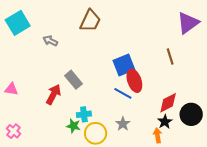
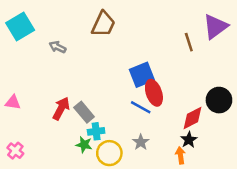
brown line: (170, 57) -> (189, 42), moved
gray rectangle: (73, 80) -> (84, 112), moved
black circle: (191, 114) -> (219, 100), moved

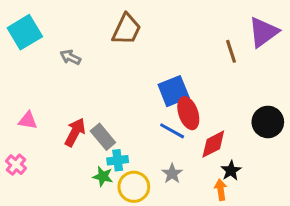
pink triangle: (13, 102) -> (28, 120), moved
red diamond: (192, 118) -> (213, 144), moved
pink cross: (15, 151) -> (16, 165), moved

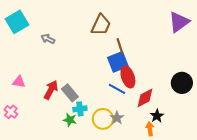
brown trapezoid: (126, 29) -> (101, 25), moved
brown line: (231, 51) -> (120, 46), moved
yellow circle: (134, 187) -> (103, 119), moved

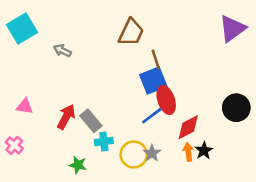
blue line: (117, 89) -> (152, 116), turned -66
green star: (70, 120) -> (78, 165), moved
orange arrow: (150, 129) -> (188, 152), moved

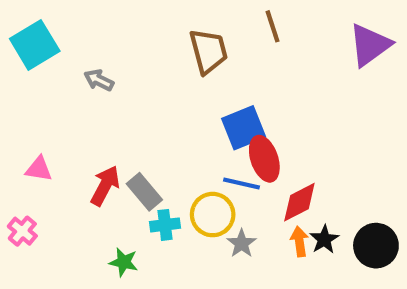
brown trapezoid: (131, 32) -> (208, 51), turned -40
brown line: (156, 60) -> (273, 26), moved
black circle: (236, 108) -> (376, 246), moved
blue line: (152, 116) -> (242, 184), turned 50
yellow circle: (134, 154) -> (213, 215), moved

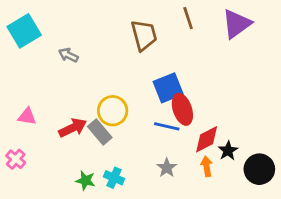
purple triangle: (370, 45) -> (237, 24), moved
red arrow: (105, 186) -> (73, 128), turned 36
yellow circle: (213, 215) -> (113, 111), moved
cyan cross: (165, 225) -> (114, 178), moved, turned 30
black star: (324, 239) -> (228, 151), moved

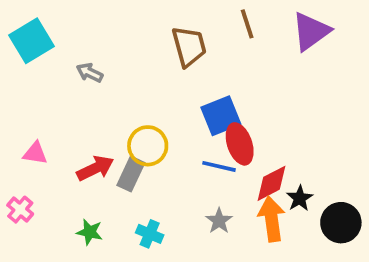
gray rectangle: (100, 132) -> (131, 174), turned 65
orange arrow: (207, 166) -> (272, 219), size x1.6
green star: (85, 181) -> (90, 232), moved

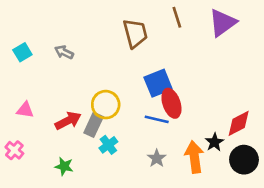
cyan square: (31, 41) -> (22, 52), moved, size x0.6
red diamond: (272, 183) -> (239, 123), moved
cyan cross: (150, 234) -> (108, 145), moved, turned 30

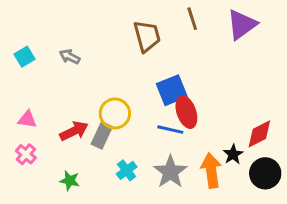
cyan cross: (108, 145) -> (127, 170), moved
pink cross: (14, 150) -> (26, 154), moved
gray star: (157, 158) -> (170, 172), size x1.6

